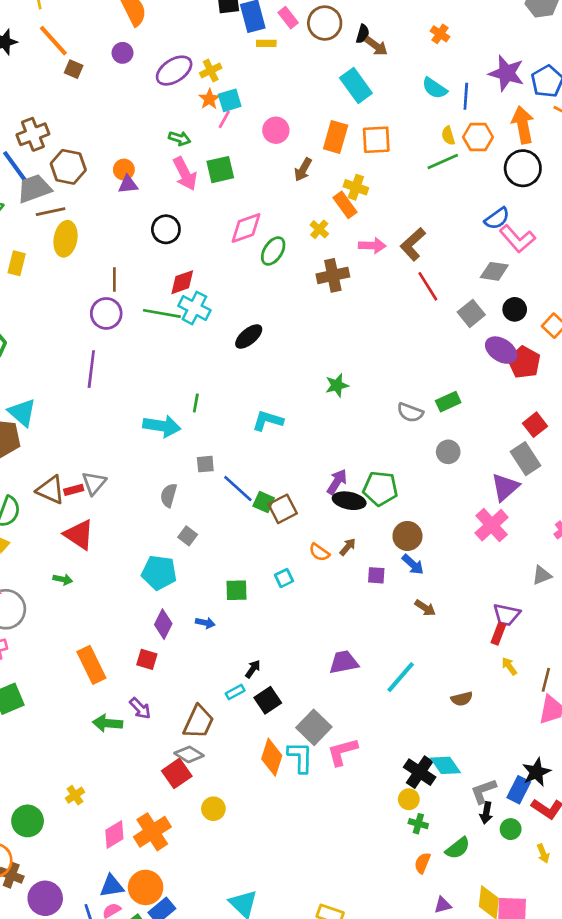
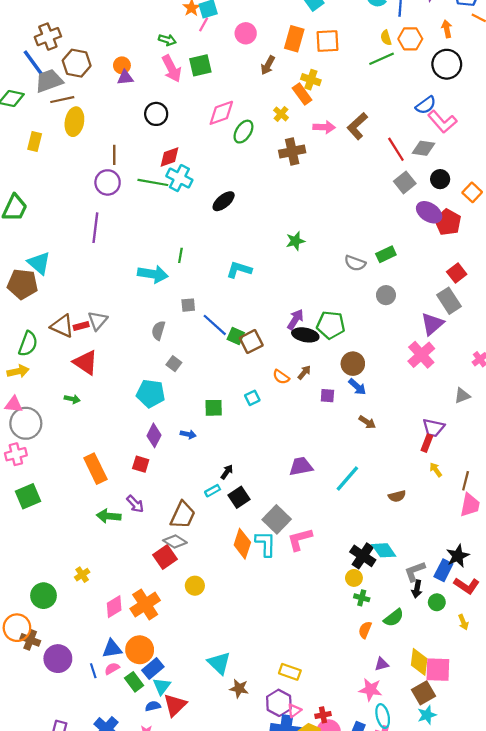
orange arrow: (523, 125) -> (447, 29), size x0.6
red line: (428, 286) -> (396, 149), moved

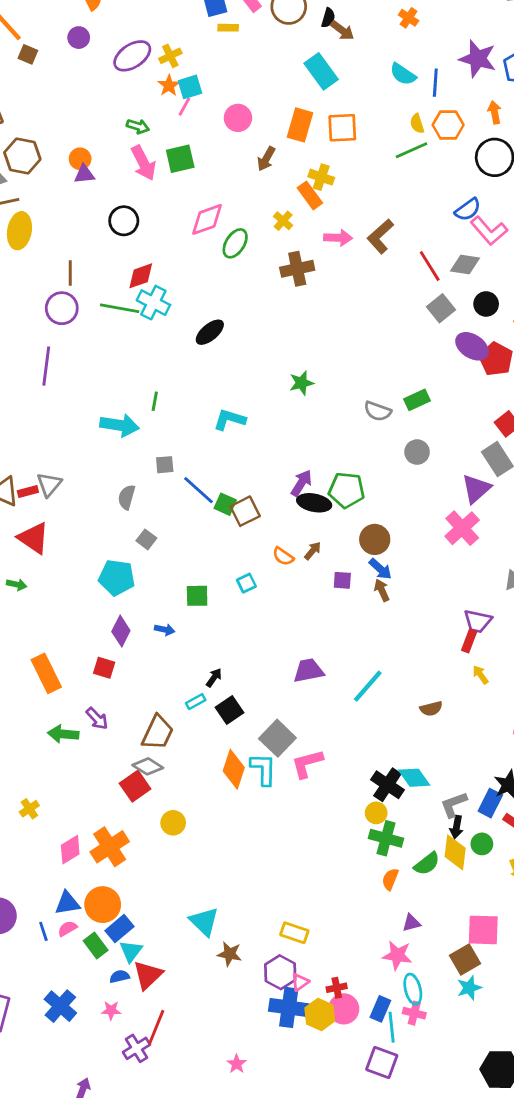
brown arrow: (367, 422) -> (382, 590), moved, turned -147
green cross: (362, 598) -> (386, 838), size x1.6
yellow diamond: (419, 662) -> (455, 852), moved

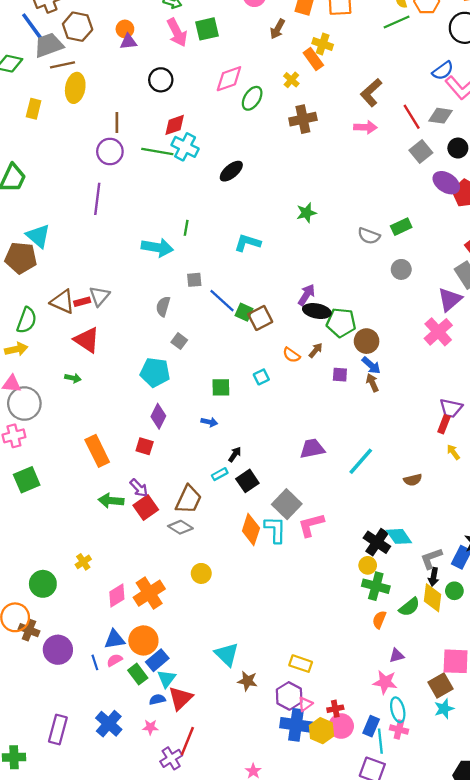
pink arrow: (338, 238) -> (365, 127), moved
green pentagon: (347, 490) -> (341, 323), moved
blue arrow: (165, 630) -> (209, 422), moved
red square: (135, 786) -> (146, 508), moved

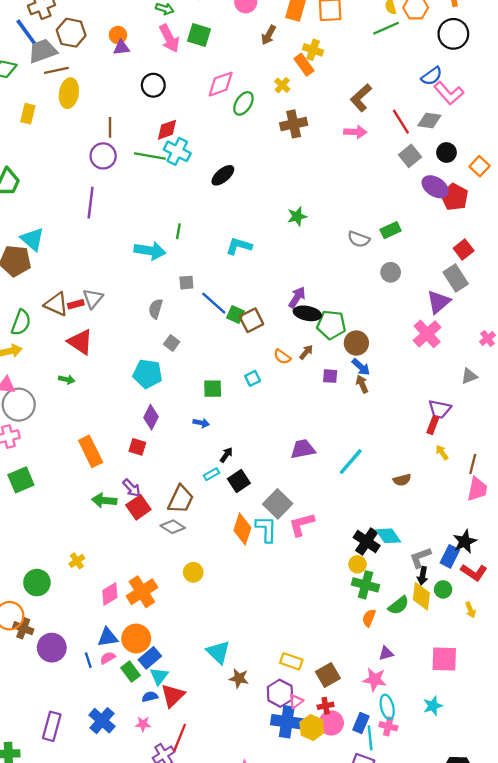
green square: (207, 29) -> (199, 35), turned 30
brown square: (441, 686) -> (328, 675), moved

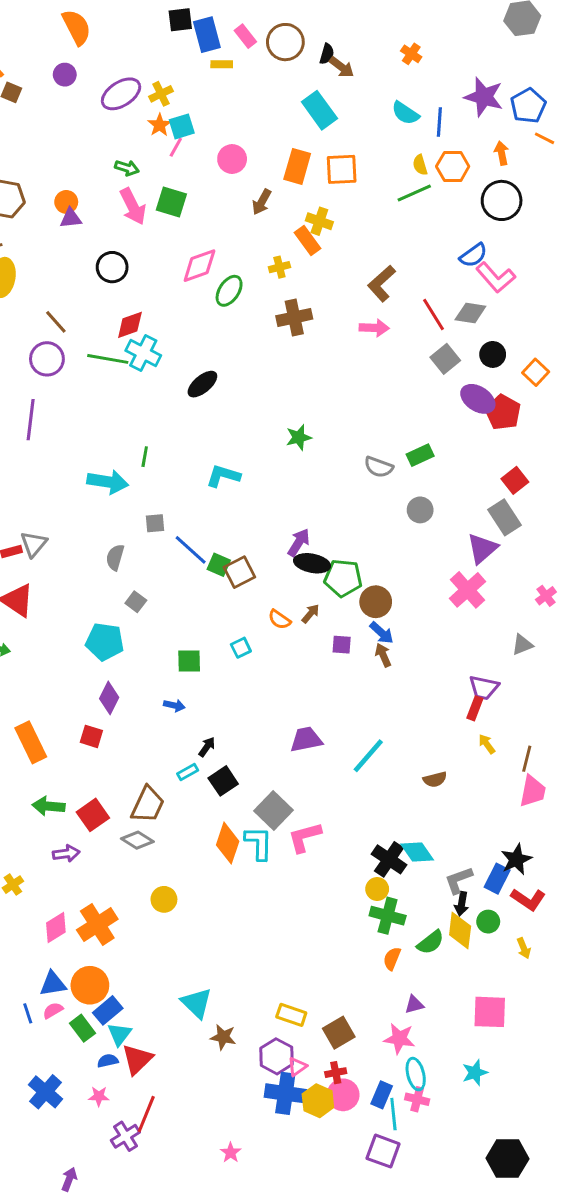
yellow cross: (282, 85) -> (279, 267), turned 35
brown line: (110, 127) -> (56, 322), turned -42
purple arrow: (132, 488) -> (66, 853), moved, turned -54

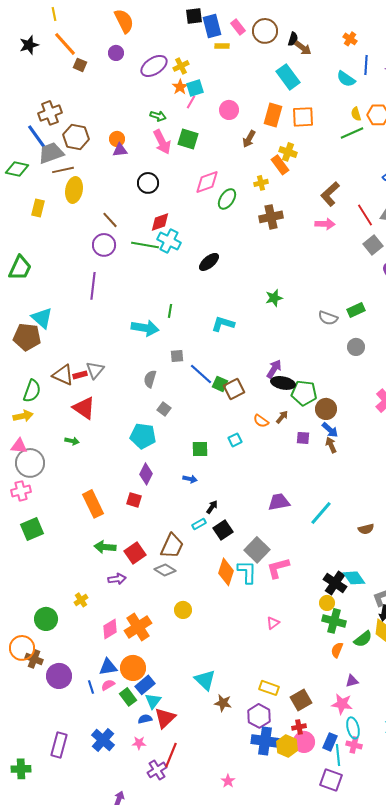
blue line: (439, 122) -> (366, 65), moved
pink triangle: (297, 1067) -> (273, 623), moved

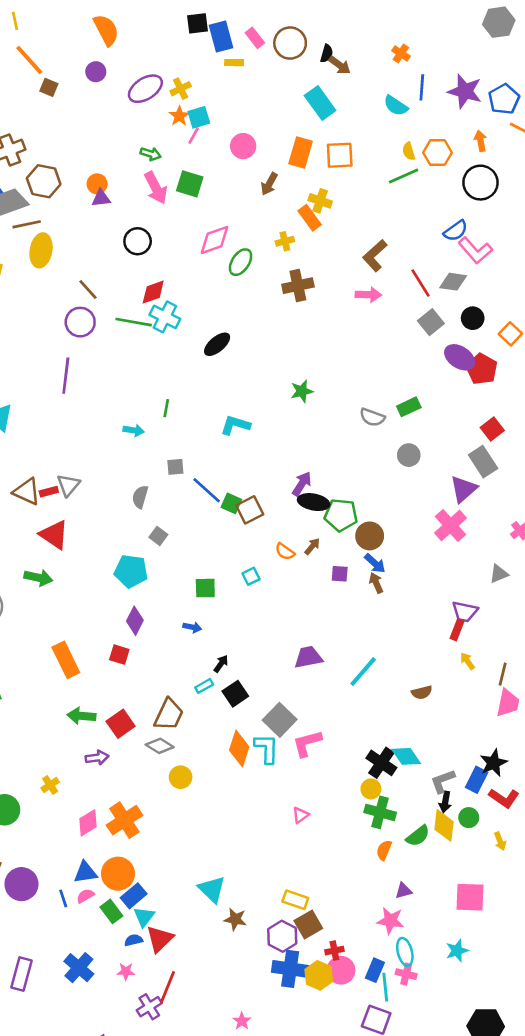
cyan arrow: (145, 328) -> (134, 430), size x0.6
green arrow: (72, 441) -> (38, 578), size x1.5
yellow circle: (183, 610) -> (181, 777), moved
brown square: (301, 700) -> (308, 925), moved

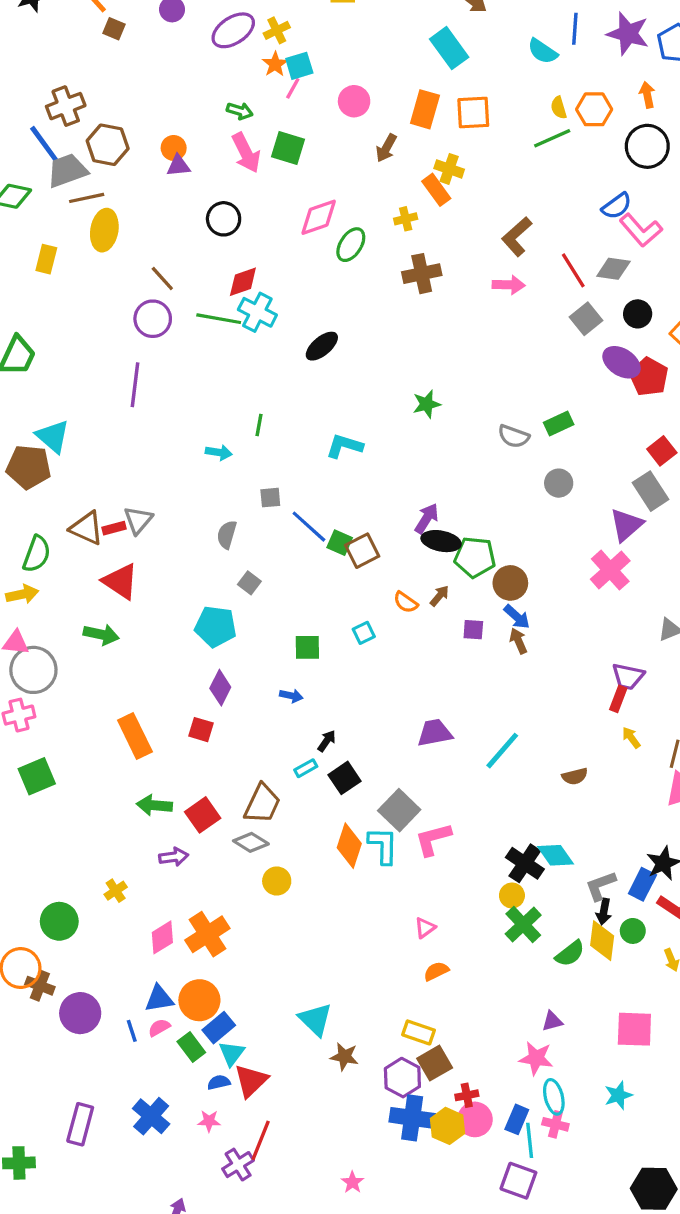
green cross: (380, 812) -> (523, 924), turned 32
orange semicircle: (384, 850) -> (436, 971), moved, turned 42

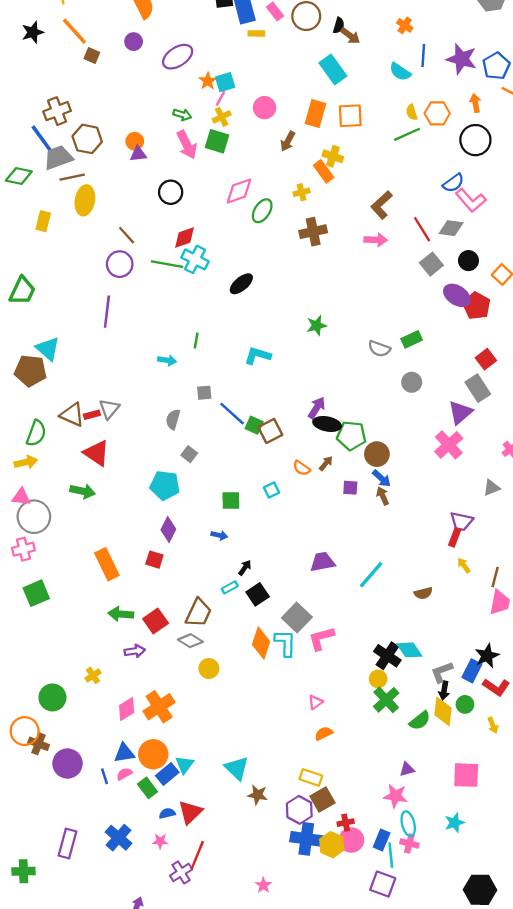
yellow cross: (277, 30) -> (222, 117), moved
cyan triangle: (232, 1053) -> (185, 765), moved

